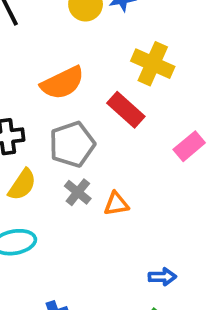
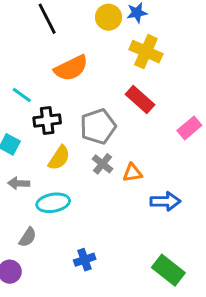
yellow cross: (153, 64) -> (146, 52), moved
orange semicircle: (62, 83) -> (71, 68), moved
blue arrow: (162, 277) -> (165, 201), moved, size x1.4

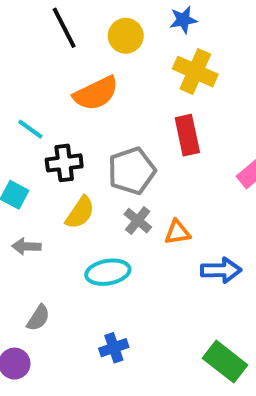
yellow circle: (108, 17) -> (126, 36), moved
red rectangle: (140, 99) -> (187, 135), turned 36
cyan ellipse: (53, 203) -> (108, 272), moved

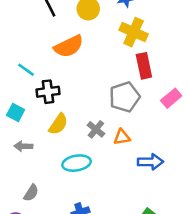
red rectangle: (187, 135) -> (144, 66), moved
gray pentagon: (132, 171) -> (125, 97), moved

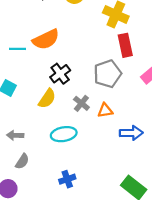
orange semicircle: (69, 46) -> (46, 39), moved
cyan line: (26, 70) -> (17, 49), turned -35
black cross: (48, 92) -> (60, 74), moved, turned -30
gray arrow: (23, 146) -> (15, 135), moved

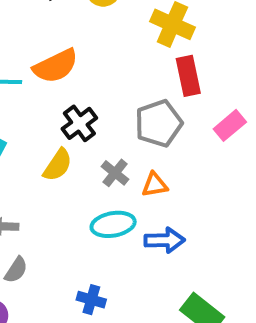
blue arrow: (131, 133) -> (165, 240), moved
cyan ellipse: (64, 134) -> (113, 224), moved
blue cross: (67, 179) -> (91, 300), turned 35

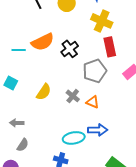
black cross: (79, 123) -> (70, 49), moved
orange triangle: (155, 185) -> (93, 102), turned 32
cyan ellipse: (113, 224) -> (74, 138), moved

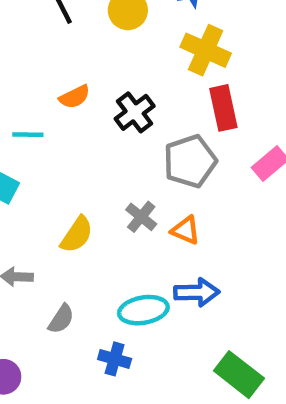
orange semicircle: (43, 42) -> (75, 97), size x0.6
cyan line: (19, 50) -> (28, 135), moved
yellow semicircle: (44, 92) -> (77, 235), moved
gray semicircle: (23, 145) -> (61, 319), moved

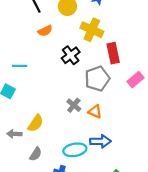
yellow cross: (206, 50) -> (92, 30), moved
orange semicircle: (75, 97) -> (45, 31), moved
yellow semicircle: (77, 235) -> (36, 123), moved

